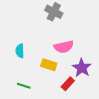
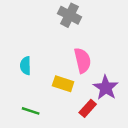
pink semicircle: (64, 47) -> (82, 60), turned -90

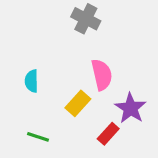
yellow rectangle: (63, 84) -> (78, 103), turned -66

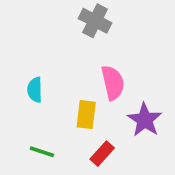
yellow rectangle: (78, 103) -> (86, 115), turned -35
red rectangle: (108, 134) -> (102, 154), moved

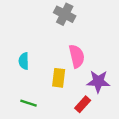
purple star: (145, 120) -> (98, 81), turned -30
red rectangle: (102, 154) -> (83, 104), moved

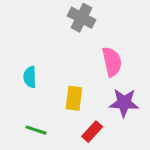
pink semicircle: (77, 56) -> (112, 62), moved
red rectangle: (83, 104) -> (92, 132), moved

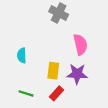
purple star: (124, 103) -> (77, 74), moved
red rectangle: (92, 132) -> (56, 93), moved

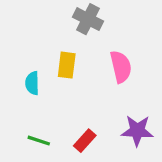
yellow rectangle: (53, 71) -> (67, 65), moved
purple star: (77, 74) -> (137, 131), moved

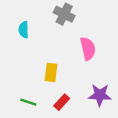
yellow rectangle: (67, 65) -> (51, 72), moved
cyan semicircle: (32, 83) -> (24, 30), moved

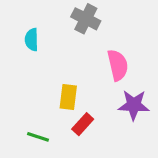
purple star: (100, 95) -> (134, 105), moved
red rectangle: (62, 102) -> (83, 124), moved

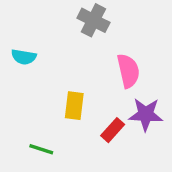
cyan semicircle: (32, 40) -> (24, 57), moved, turned -80
red rectangle: (83, 124) -> (113, 130), moved

